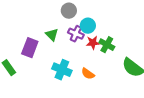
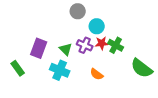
purple cross: (76, 34) -> (85, 45), moved
green triangle: (52, 35) -> (66, 49), moved
cyan cross: (62, 70) -> (60, 70), moved

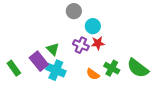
green cross: (116, 45) -> (112, 68), moved
purple rectangle: (39, 48) -> (39, 61), moved, turned -60
green triangle: (66, 49) -> (53, 49), moved

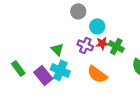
purple rectangle: (39, 61) -> (43, 75), moved
green cross: (112, 68) -> (116, 46), moved
orange semicircle: (93, 74) -> (97, 74), size x1.5

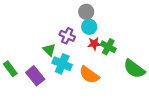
gray circle: (78, 11) -> (86, 12), moved
purple cross: (85, 45) -> (67, 36), moved
cyan cross: (60, 70) -> (62, 64), moved

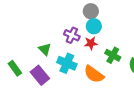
red star: (94, 44) -> (91, 43), moved
green cross: (108, 47) -> (113, 55), moved
green triangle: (49, 50) -> (45, 49), moved

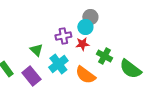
gray circle: (91, 11) -> (90, 17), moved
purple cross: (72, 35) -> (63, 36), turned -35
cyan cross: (67, 63) -> (58, 64), turned 30

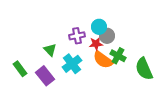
gray circle: (90, 17) -> (107, 36), moved
green semicircle: (130, 69) -> (144, 69), turned 30
orange semicircle: (85, 75) -> (103, 60), moved

